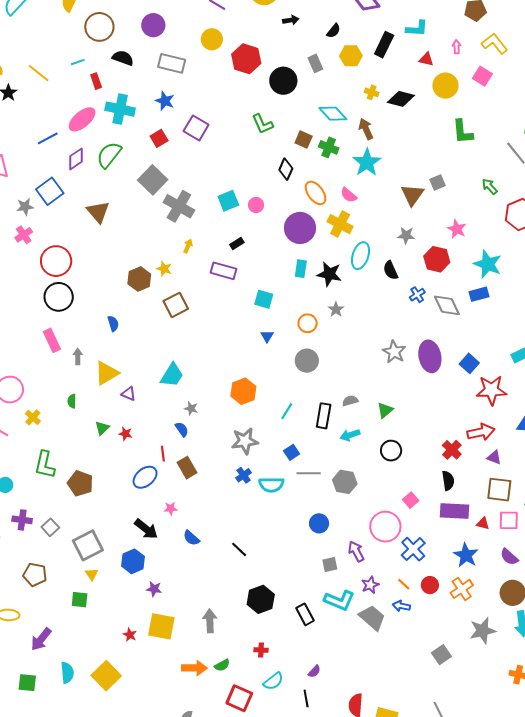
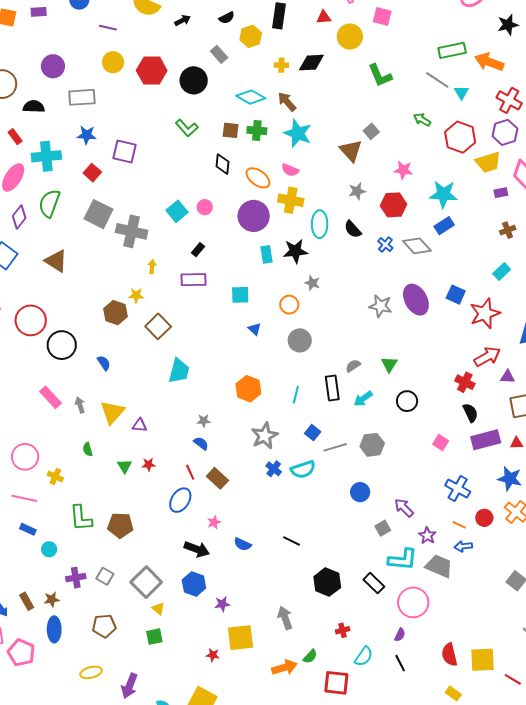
black semicircle: (334, 31) -> (227, 18), turned 42
black circle: (59, 297) -> (62, 345), moved
cyan trapezoid: (172, 375) -> (179, 371), moved
pink circle: (385, 527) -> (413, 602), moved

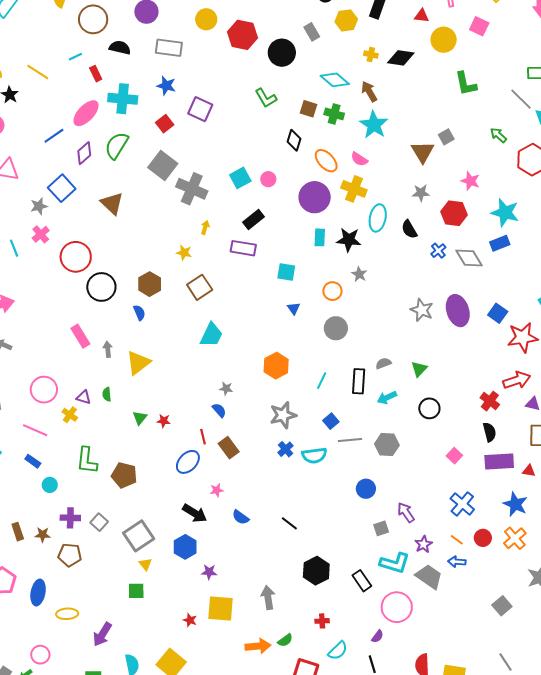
black rectangle: (198, 250) -> (254, 220), size x1.5
brown hexagon: (116, 313) -> (150, 284), moved
purple triangle: (140, 425) -> (84, 397), moved
brown pentagon: (104, 626) -> (70, 555), moved
blue ellipse: (54, 629) -> (38, 593), moved

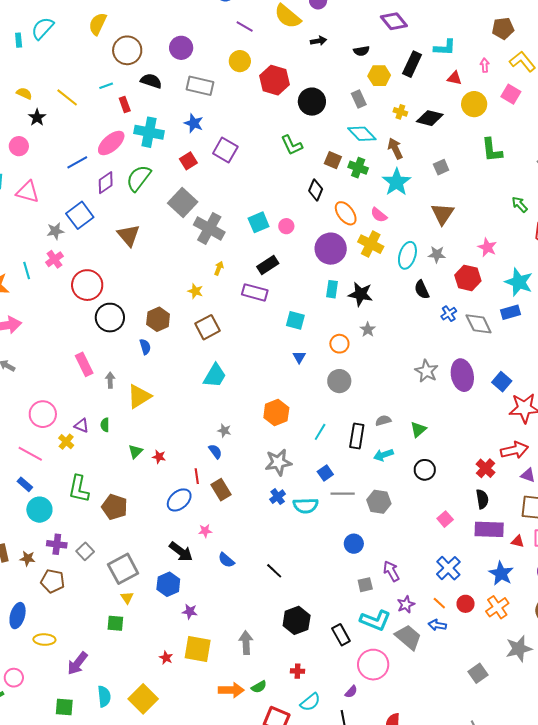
gray rectangle: (312, 32) -> (359, 99), moved
gray square: (446, 137) -> (441, 167), moved
cyan ellipse: (378, 218) -> (407, 255), moved
cyan circle: (50, 485) -> (39, 510), size x1.6

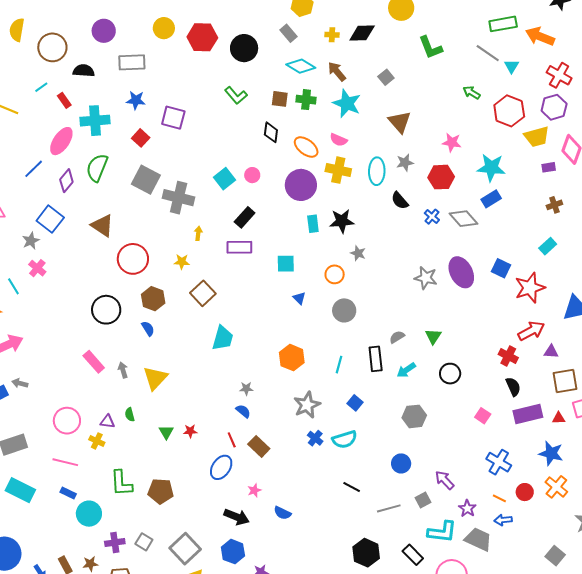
red circle: (87, 285) -> (133, 259), moved
gray line: (343, 494) -> (389, 508), moved
black line: (274, 571) -> (352, 487), moved

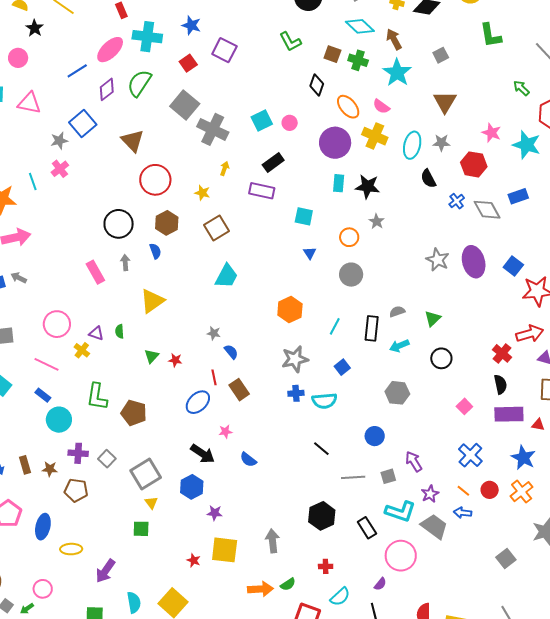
cyan star: (491, 168) -> (527, 145), moved
gray arrow: (123, 370) -> (125, 263), moved
gray star: (246, 389) -> (214, 333), moved
blue cross: (315, 438) -> (296, 393), turned 35

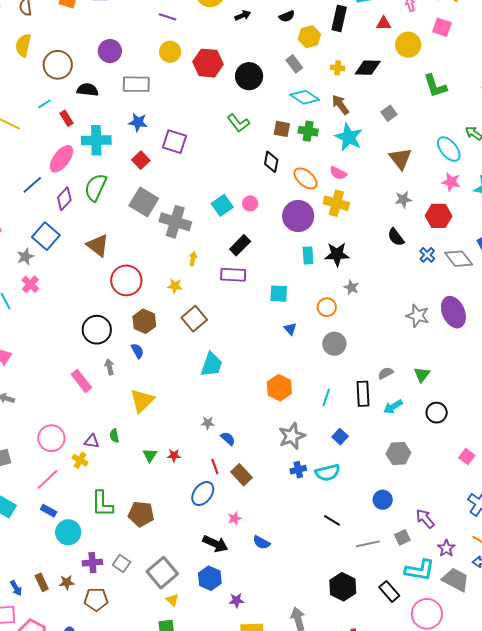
cyan ellipse: (412, 145) -> (449, 149), moved, turned -44
pink line: (46, 364) -> (47, 480), turned -60

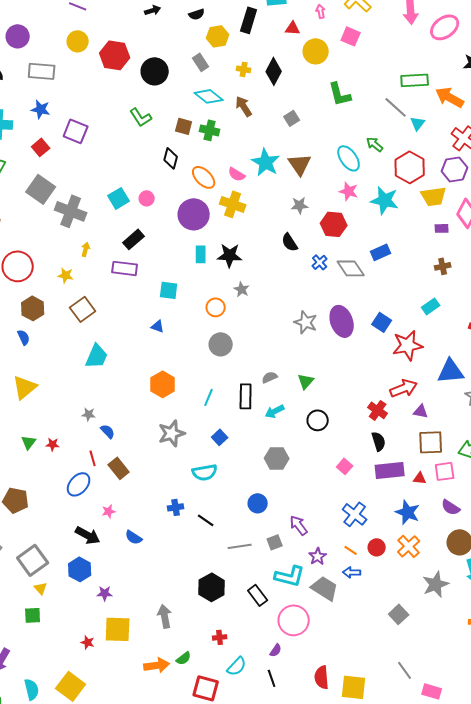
black diamond: (368, 68) -> (274, 71), turned -68
cyan star: (349, 137) -> (266, 162), moved
blue triangle: (290, 329) -> (158, 326), moved, turned -32
blue cross: (298, 470) -> (176, 507), moved

